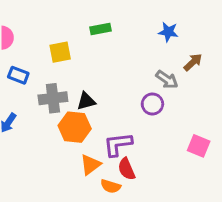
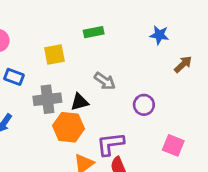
gray arrow: (167, 79) -> (105, 81), moved
pink square: (199, 146) -> (173, 145), moved

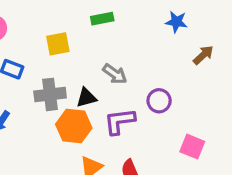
purple L-shape: (110, 144) -> (120, 121), moved

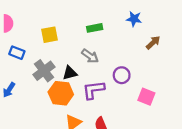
green rectangle: (102, 19) -> (95, 28), moved
gray cross: (50, 94) -> (44, 71), turned -30
pink square: (192, 147) -> (146, 97), moved

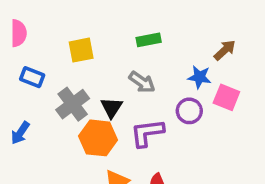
blue star: (134, 19) -> (199, 77), moved
brown arrow: (153, 43) -> (225, 50), moved
black triangle: (70, 73) -> (112, 108), turned -42
pink square: (146, 97) -> (226, 97), moved

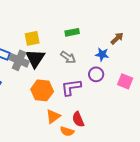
pink square: (226, 97) -> (125, 81), moved
gray cross: (73, 104) -> (19, 60), moved, turned -30
black triangle: (112, 108) -> (35, 58), moved, size x1.5

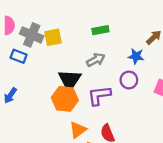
gray arrow: (68, 57) -> (96, 60), turned -63
black triangle: (35, 58) -> (70, 80), moved
gray cross: (19, 60) -> (32, 35), moved

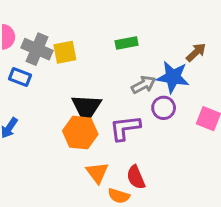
blue star: (136, 56) -> (173, 77), size x1.5
gray arrow: (96, 60) -> (144, 85), moved
orange triangle: (78, 130) -> (97, 173), turned -30

